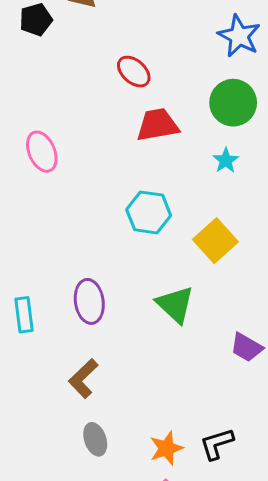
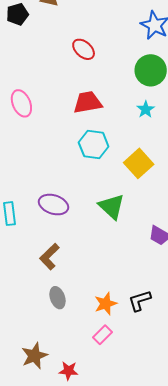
red trapezoid: (157, 125) -> (88, 102), moved
purple ellipse: (89, 301) -> (53, 205), turned -64

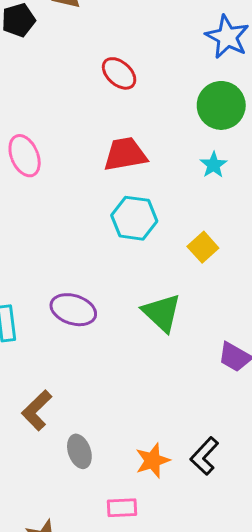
yellow square: (139, 163) -> (203, 247), size x0.7
brown L-shape: (49, 257) -> (37, 410), moved
black L-shape: (140, 301) -> (204, 456), turned -30
pink rectangle: (103, 335) -> (122, 508), moved, turned 42

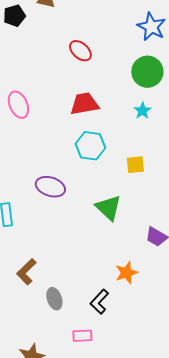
yellow square: (203, 247) -> (135, 165), turned 36
purple ellipse: (73, 310) -> (50, 187), moved
black L-shape: (204, 456) -> (99, 302), moved
orange star: (153, 461) -> (126, 273), moved

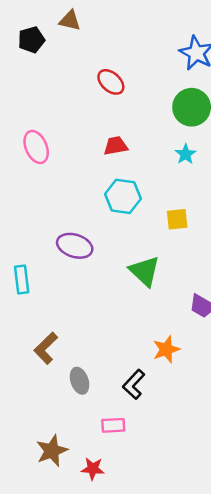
red trapezoid: (84, 104) -> (116, 146), size x0.7

